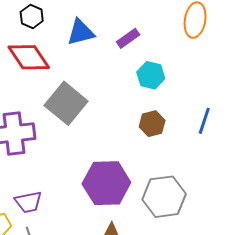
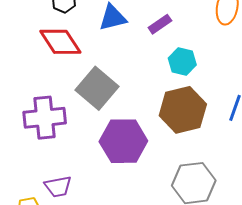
brown hexagon: (152, 124) -> (183, 110), size x1.8
purple hexagon: (106, 183) -> (123, 141), moved

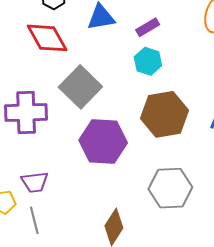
cyan hexagon: (182, 62) -> (148, 61), moved

